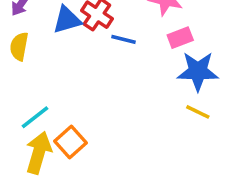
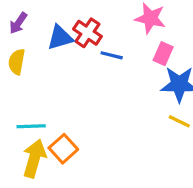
pink rectangle: (180, 38) -> (163, 54), turned -45
cyan line: (35, 117) -> (31, 126), turned 36

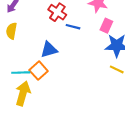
blue triangle: (60, 38) -> (49, 50), moved
orange square: (63, 149) -> (39, 71), moved

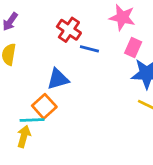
cyan line: (21, 73) -> (32, 120), moved
yellow arrow: (23, 93) -> (24, 136), size x0.7

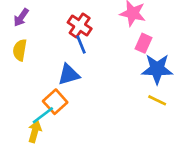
blue line: (89, 49) -> (81, 45), moved, turned 54
cyan line: (32, 120) -> (43, 115), turned -35

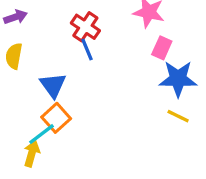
purple arrow: (21, 17) -> (15, 17), turned -144
blue triangle: (69, 74) -> (53, 85), moved, turned -50

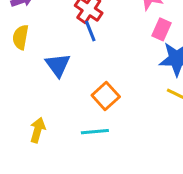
orange square: (56, 118) -> (106, 96), moved
cyan line: (41, 134) -> (95, 132), moved, turned 32

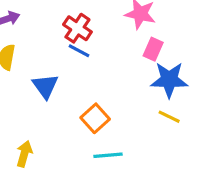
blue line: (90, 31) -> (79, 51), turned -40
cyan line: (95, 132) -> (108, 155), moved

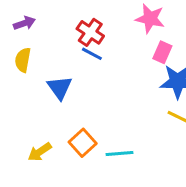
orange square: (95, 118) -> (83, 143), moved
yellow arrow: (24, 154) -> (40, 152), turned -140

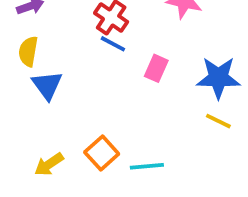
pink rectangle: (162, 52) -> (156, 68), moved
blue triangle: (60, 88) -> (47, 85), moved

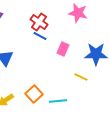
yellow line: (218, 121) -> (81, 77), moved

